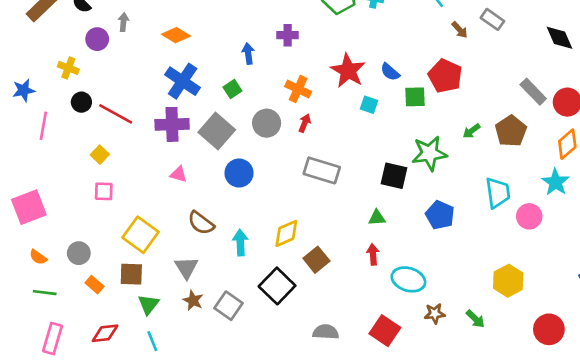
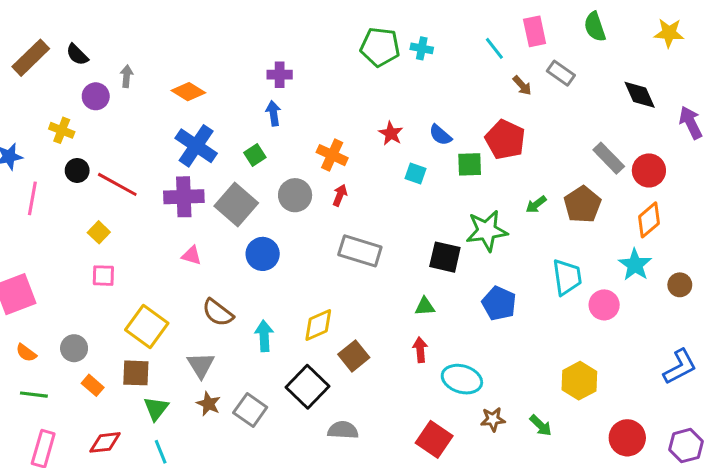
purple cross: (288, 35) -> (280, 75), moved
red star: (348, 71) -> (391, 133), size x0.6
gray semicircle: (326, 332) -> (343, 430), moved

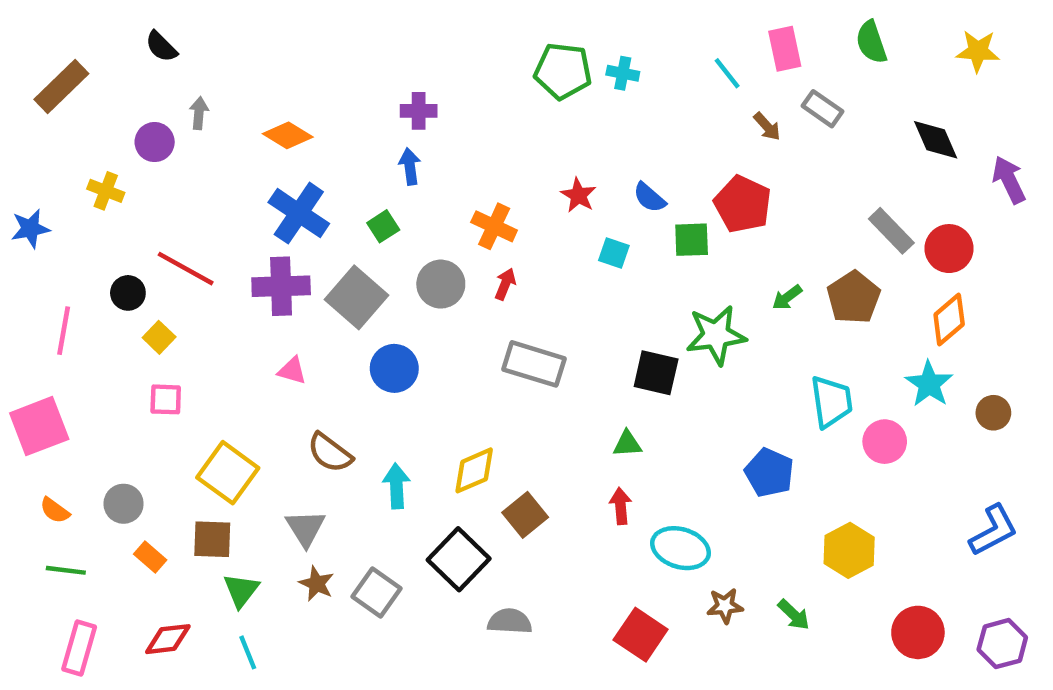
black semicircle: (77, 55) -> (161, 47), moved
black circle: (77, 170) -> (128, 293), moved
pink line: (32, 198) -> (64, 331), moved
blue pentagon: (499, 303) -> (769, 473), moved

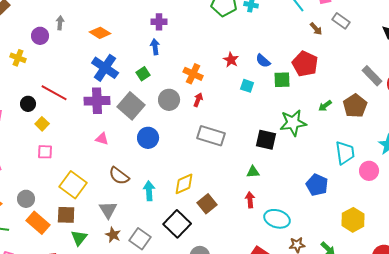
orange rectangle: (150, 557) -> (38, 223), size x1.6

